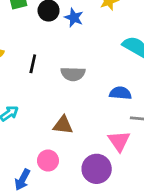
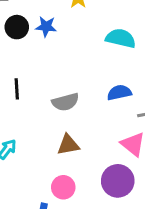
gray semicircle: (73, 74) -> (65, 102), moved

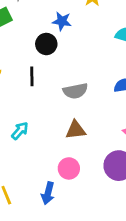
black circle: (17, 27) -> (46, 44), moved

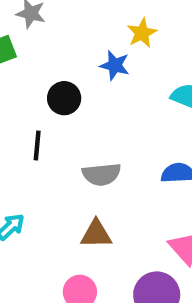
blue star: (62, 21) -> (115, 65), moved

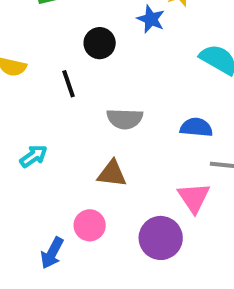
black line: (37, 145) -> (68, 84), turned -32

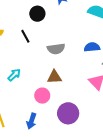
pink circle: (90, 225) -> (42, 96), moved
purple circle: (161, 238) -> (68, 113), moved

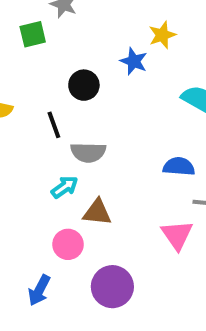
gray semicircle: (56, 49) -> (88, 152), moved
cyan arrow: (14, 75) -> (65, 187), moved

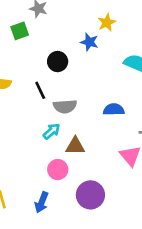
blue semicircle: (179, 166) -> (114, 110), moved

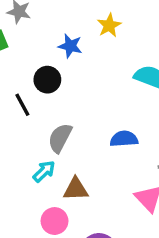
blue star: (89, 42) -> (70, 46), moved
black line: (40, 90) -> (22, 105), moved
gray semicircle: (65, 106) -> (60, 138), turned 125

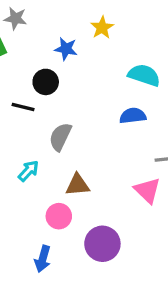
black line: (22, 105) -> (23, 107), turned -45
blue semicircle: (124, 139) -> (133, 116), moved
cyan arrow: (44, 171) -> (29, 171), moved

